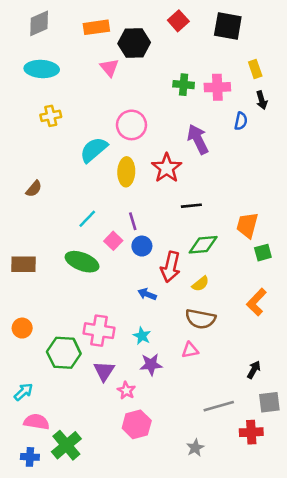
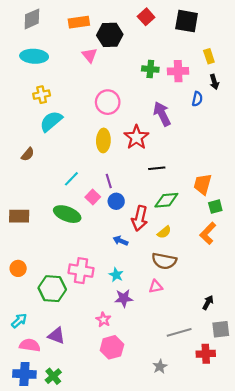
cyan semicircle: (94, 150) -> (51, 121), moved
orange L-shape: (256, 302) -> (208, 233), moved
purple triangle: (104, 371) -> (56, 336), moved, turned -42
green cross: (66, 445) -> (53, 376), moved, size x0.7
blue cross: (30, 457) -> (24, 374), size x1.5

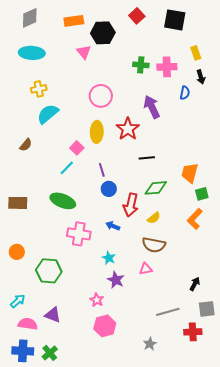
pink square: (93, 197) -> (77, 148), moved
pink cross: (81, 271) -> (79, 234), moved
purple star: (124, 298) -> (116, 280), turned 30

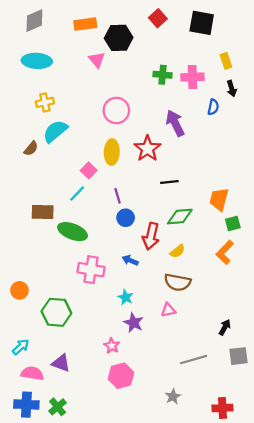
brown semicircle: (26, 145) -> (31, 149), moved
brown rectangle: (18, 203) -> (43, 212), moved
red cross: (193, 332) -> (222, 408), moved

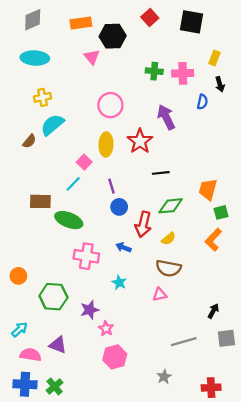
yellow rectangle: (226, 61) -> (214, 58), turned 40
purple star: (134, 323) -> (90, 310), moved, turned 30

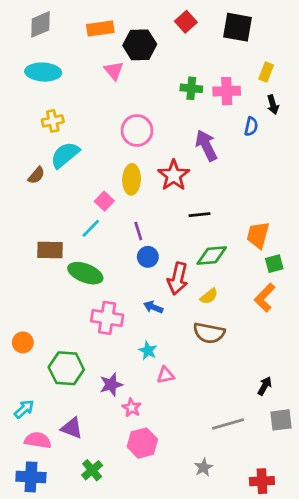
pink triangle: (160, 295) -> (165, 375), moved
green cross: (55, 386) -> (92, 470), moved

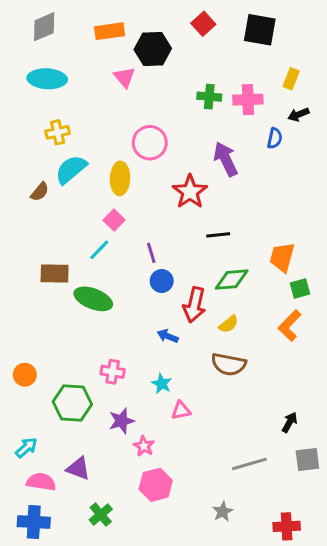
black arrow: (273, 105) -> (299, 114), turned 84
yellow ellipse: (132, 179) -> (120, 178), moved
pink cross: (107, 318) -> (113, 372), moved, size x0.7

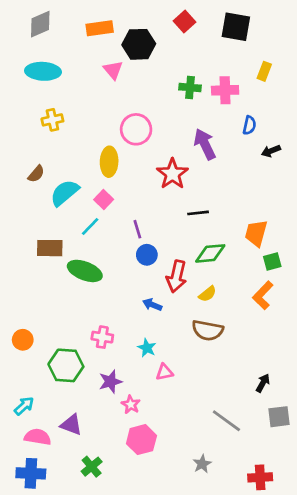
black arrow: (299, 114) -> (271, 151), moved
cyan semicircle: (71, 169) -> (65, 193), moved
gray line: (249, 464) -> (226, 421), turned 52

